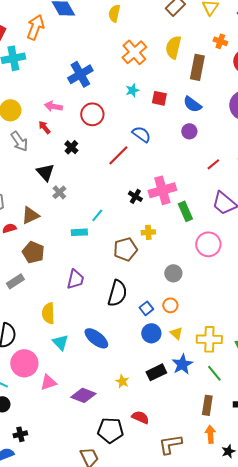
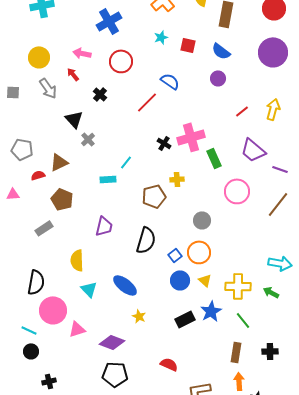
orange circle: (170, 305) -> (199, 252), size x1.5
yellow star: (122, 381) -> (139, 316), moved
black pentagon: (110, 430) -> (115, 374), moved

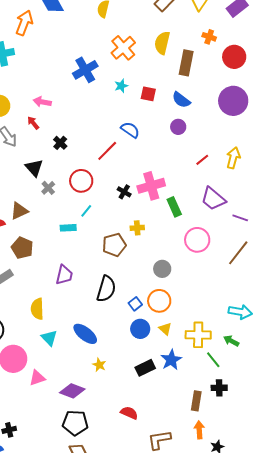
blue cross: (109, 21) -> (85, 70), moved
red circle: (121, 61) -> (81, 181), moved
green line: (243, 320) -> (213, 360), moved
black cross: (270, 351) -> (219, 388), moved

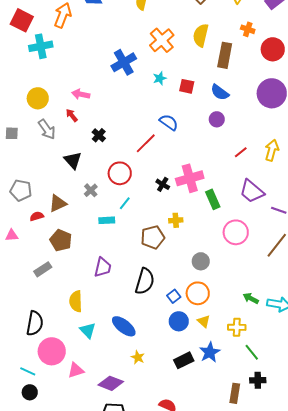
gray cross: (48, 188) -> (91, 190), moved
yellow cross: (198, 335) -> (237, 327), size x0.7
green arrow: (231, 341) -> (251, 298), moved

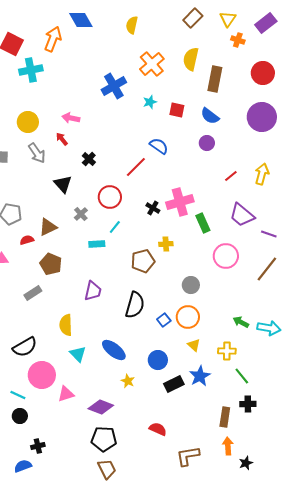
orange cross: (248, 29) -> (238, 40), moved
blue circle: (179, 321) -> (158, 360), moved
black semicircle: (35, 323) -> (25, 347), turned 50

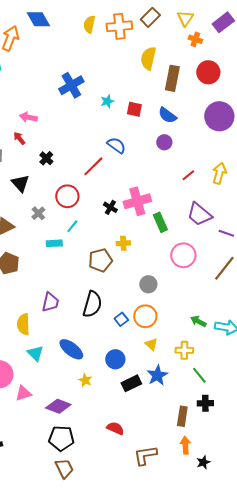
orange cross: (152, 64) -> (119, 26), moved, turned 35
red circle: (263, 73) -> (208, 72), moved
purple trapezoid: (93, 291) -> (50, 302), moved

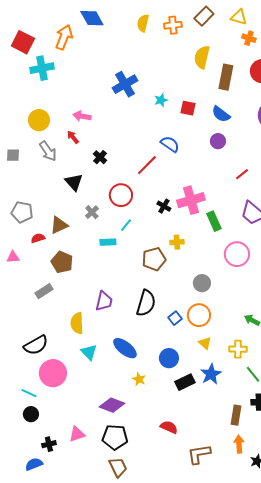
yellow triangle: (185, 18) -> (239, 17), turned -48
orange cross: (119, 26) -> (173, 25), size x0.7
pink triangle: (23, 393) -> (77, 434), moved

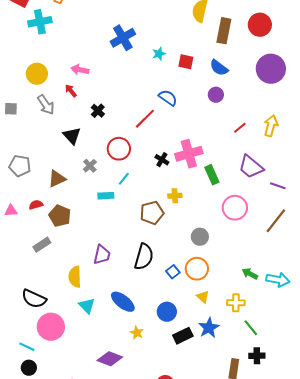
red semicircle: (38, 238) -> (36, 205), moved
black semicircle: (36, 345) -> (34, 299), turned 55

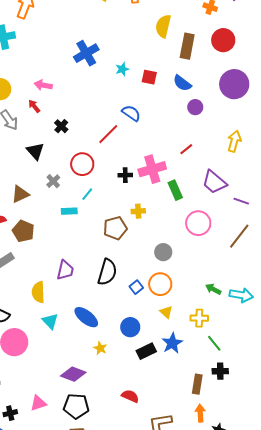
purple circle: (216, 95) -> (195, 107), moved
red line: (240, 128) -> (186, 149), moved
black cross: (162, 160) -> (125, 175), turned -32

